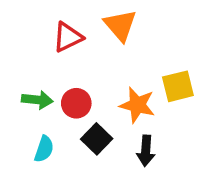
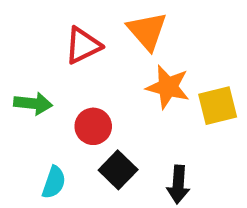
green arrow: (37, 100) -> (33, 104), moved
orange star: (137, 105) -> (168, 87), moved

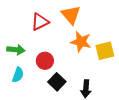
cyan semicircle: (54, 182) -> (18, 75), moved

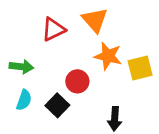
red circle: (45, 61) -> (77, 81), moved
black square: (57, 82) -> (57, 105), moved

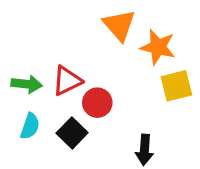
red triangle: (53, 29) -> (67, 81), moved
orange star: (108, 56) -> (158, 47), moved

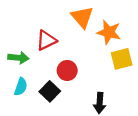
red triangle: (67, 81) -> (46, 40), moved

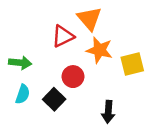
orange star: (109, 32) -> (99, 50), moved
red triangle: (46, 40) -> (63, 36), moved

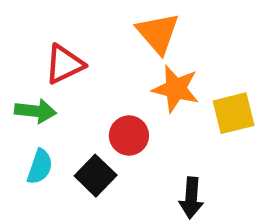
red triangle: (63, 36) -> (64, 64), moved

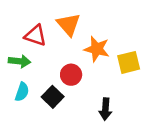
orange triangle: (158, 33) -> (69, 24), moved
red triangle: (64, 64) -> (35, 35), turned 45

